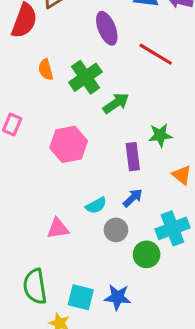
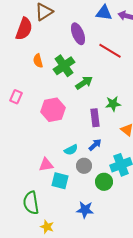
cyan square: (81, 297) -> (60, 181), moved

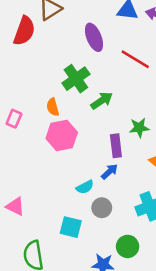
orange semicircle: (38, 61) -> (53, 107), moved
blue arrow: (95, 145) -> (109, 172), moved
pink triangle: (46, 165) -> (15, 206), moved, turned 35
green circle: (104, 182) -> (128, 246), moved

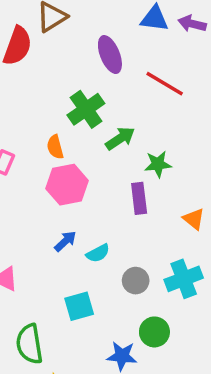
green star: (139, 128) -> (158, 164), moved
blue arrow: (109, 172) -> (65, 241), moved
gray circle: (102, 208) -> (136, 281), moved
cyan square: (71, 227) -> (79, 306), turned -30

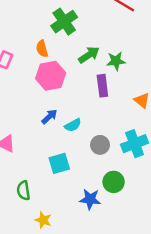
green arrow: (120, 138) -> (89, 55), moved
green semicircle: (29, 344) -> (23, 191), size x0.7

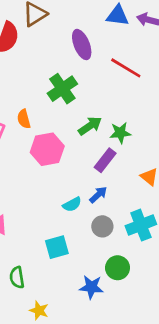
orange semicircle: (42, 49) -> (24, 119), moved
purple rectangle: (102, 86) -> (105, 160), turned 45
blue arrow: (49, 117) -> (98, 195), moved

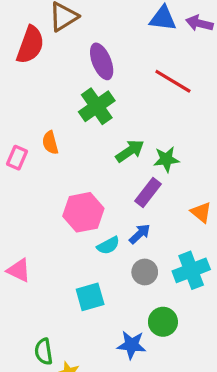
purple ellipse: (82, 45) -> (102, 61), moved
pink hexagon: (47, 149) -> (83, 212), moved
green semicircle: (17, 277) -> (44, 352), moved

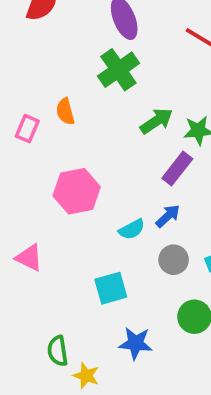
pink hexagon: (83, 212) -> (77, 191), moved
blue star: (131, 345) -> (136, 343), moved

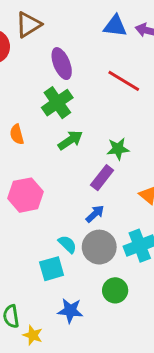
green arrow: (156, 121) -> (70, 140), moved
cyan semicircle: (132, 229) -> (67, 244), moved, turned -108
gray circle: (174, 260) -> (99, 247), size x1.5

